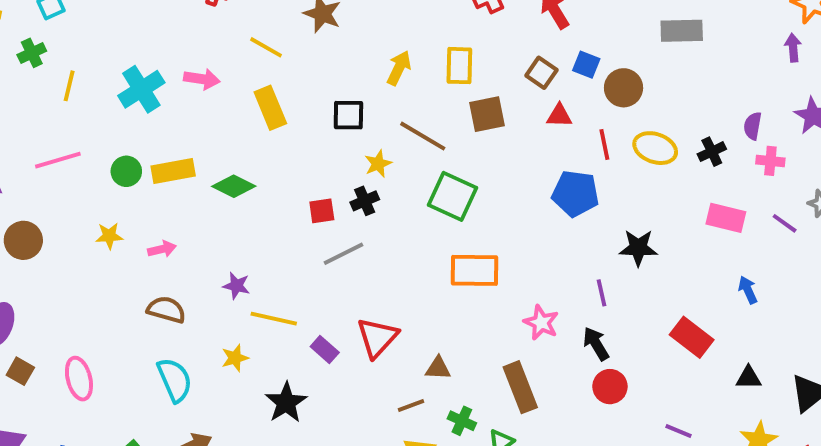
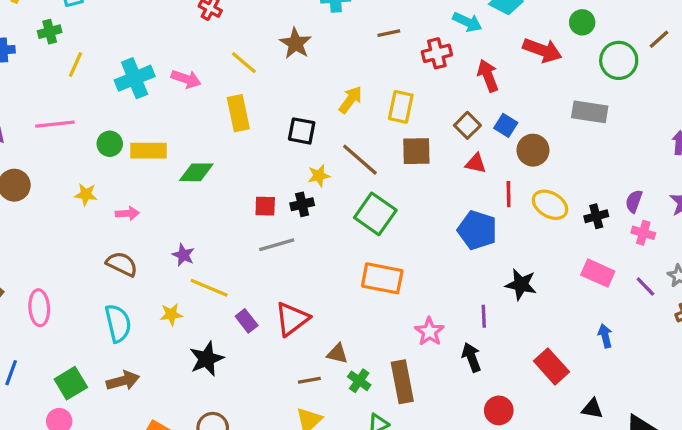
green diamond: (234, 186) -> (196, 172), turned -36
red circle: (610, 387) -> (499, 410), moved
green cross: (462, 421) -> (359, 381), moved

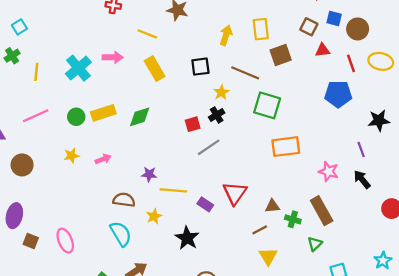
brown semicircle: (122, 264) -> (124, 200), moved

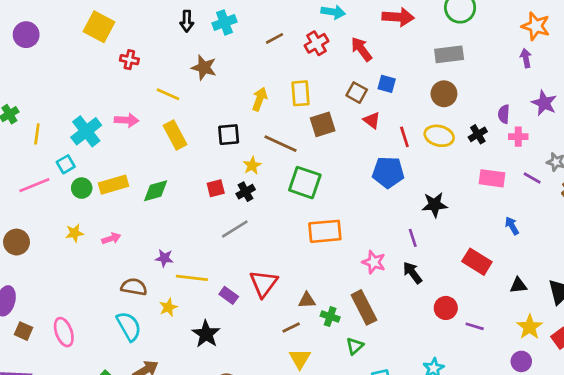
cyan square: (19, 27) -> (66, 164), moved
brown circle: (358, 29) -> (444, 94), moved
red triangle: (323, 50) -> (372, 120), turned 42
red square: (193, 124) -> (216, 188), moved

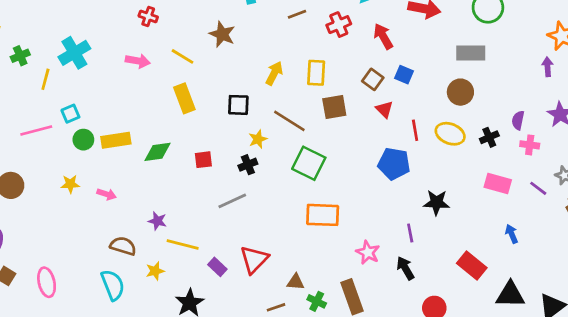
pink arrow: (127, 120) -> (138, 61), moved
cyan cross: (86, 131) -> (74, 53), moved
red square: (216, 188) -> (203, 160), moved
pink arrow: (111, 238) -> (107, 194), turned 30
black triangle: (518, 285) -> (510, 295), size x1.6

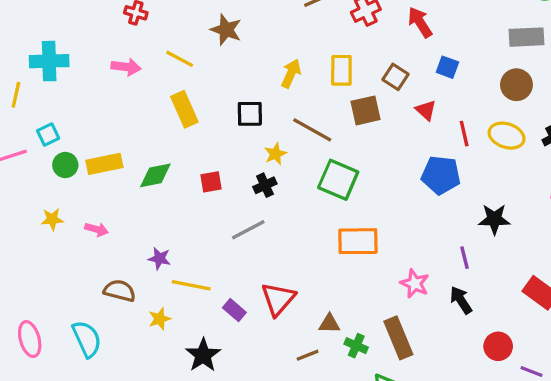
cyan cross: (74, 53) -> (49, 61), turned 32
brown square: (373, 79) -> (396, 77), moved
cyan semicircle: (113, 285) -> (87, 339), moved

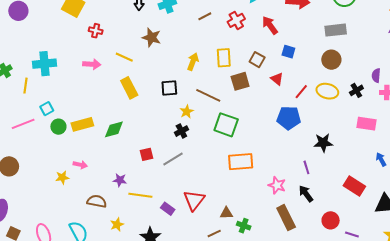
red line: (464, 134) -> (301, 92), turned 56
red square: (211, 182) -> (146, 154), moved
yellow star: (52, 219) -> (62, 177), moved
yellow star: (160, 319) -> (117, 225), moved
brown rectangle: (398, 338) -> (286, 218), moved

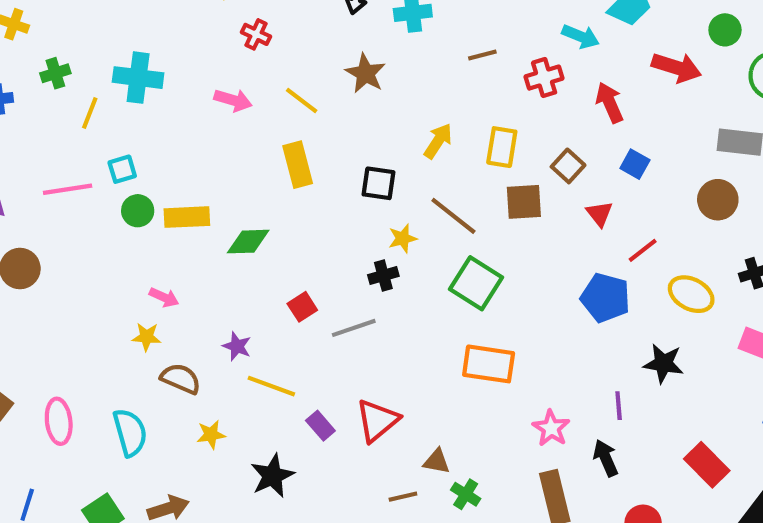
yellow ellipse: (327, 91) -> (691, 294), moved
red square: (146, 154) -> (302, 307), turned -32
yellow star: (62, 177) -> (147, 337), moved

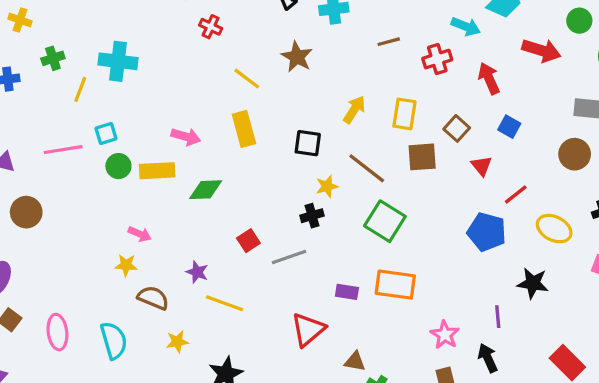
pink arrow: (233, 100) -> (186, 137), moved
purple rectangle: (320, 426) -> (347, 292), moved, turned -40

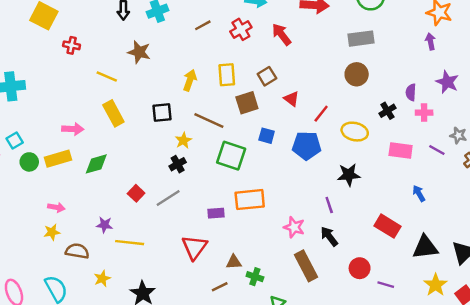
blue square: (509, 127) -> (267, 136), moved
brown square: (457, 128) -> (267, 76), turned 30

